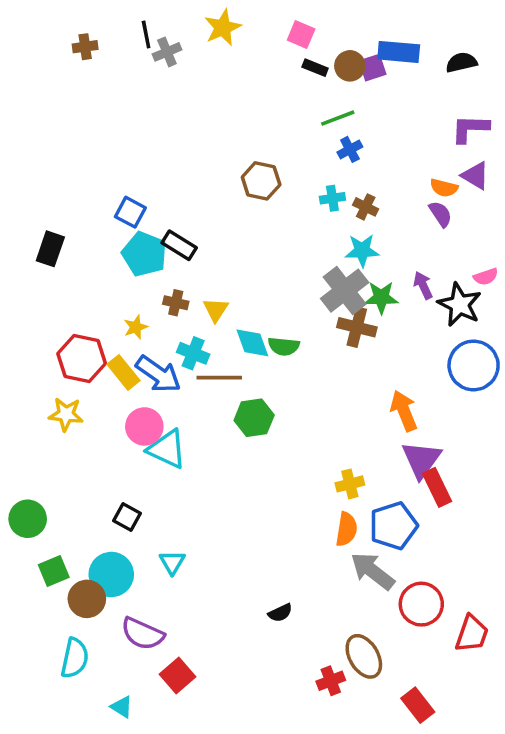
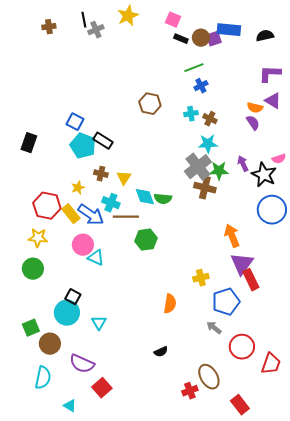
cyan triangle: (167, 449) -> (96, 258), size x0.7
green circle: (28, 519) -> (33, 269), moved
orange semicircle: (346, 529) -> (170, 304), moved
gray arrow: (373, 571) -> (214, 328), size x0.6
cyan circle: (111, 574) -> (67, 313), moved

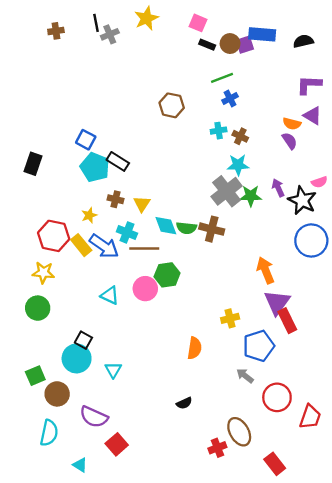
brown hexagon: (150, 104) -> (172, 105), moved
brown cross: (205, 188) -> (212, 229), moved
pink circle: (83, 245) -> (145, 289), moved

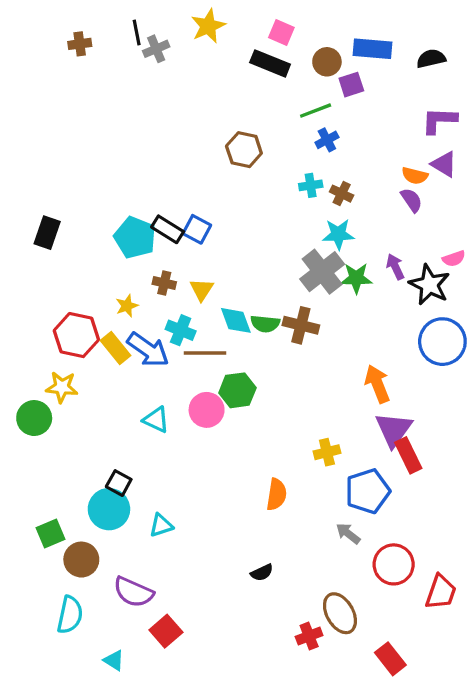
black rectangle: (207, 45) -> (270, 63), moved, size x1.6
purple square: (245, 45) -> (351, 85), moved
blue square: (86, 140) -> (197, 229), moved
green circle: (38, 308) -> (34, 418), moved
cyan triangle: (113, 370) -> (161, 525), turned 42

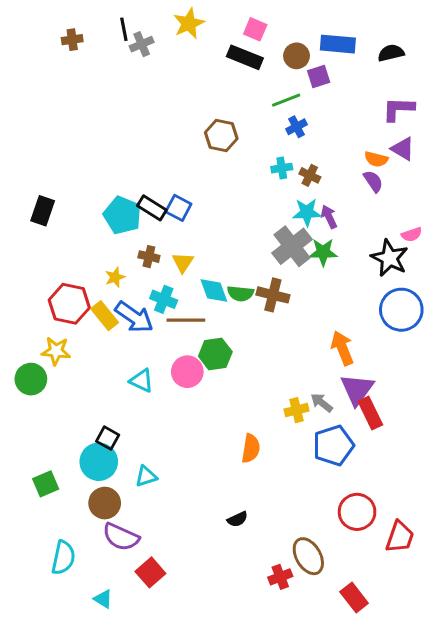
purple arrow: (395, 267) -> (329, 217), moved
gray arrow: (348, 534) -> (322, 403), moved
brown circle: (81, 560) -> (105, 503), moved

